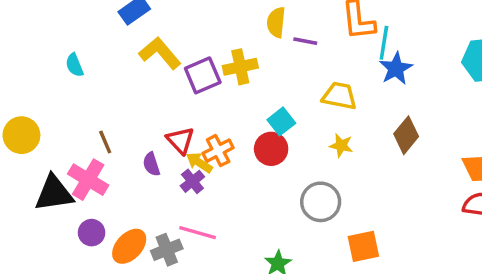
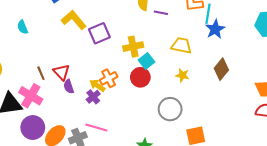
yellow cross: (240, 67) -> (133, 47), moved
red triangle: (180, 140) -> (61, 72), moved
purple circle: (92, 233) -> (33, 128), size x1.5

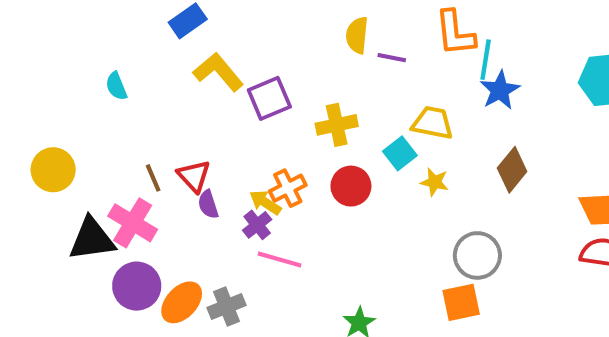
cyan square: (147, 61) -> (400, 153), moved
gray circle: (170, 109) -> (477, 255), moved
pink line: (96, 128) -> (280, 260), moved

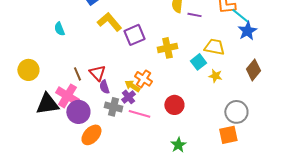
cyan line: (486, 60) -> (240, 16), turned -60
red circle: (351, 186) -> (174, 105), moved
orange cross: (288, 188) -> (143, 79), turned -30
purple circle: (137, 286) -> (78, 112), moved
gray cross: (226, 306) -> (113, 107), moved, turned 36

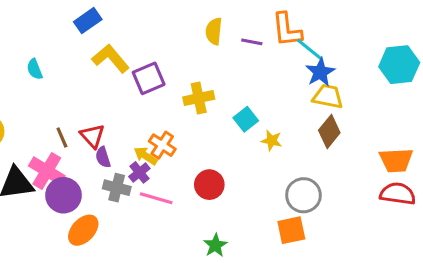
purple line: (194, 15) -> (252, 42), moved
yellow trapezoid: (214, 47) -> (328, 97), moved

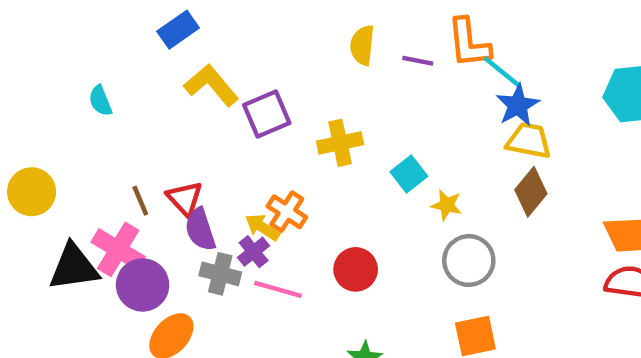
purple semicircle: (103, 157) -> (200, 229), size x1.4
gray circle: (303, 195) -> (469, 261), moved

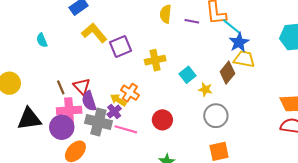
brown diamond: (531, 192) -> (227, 73), moved
pink cross: (118, 249) -> (69, 110), moved, turned -35
gray cross: (220, 274) -> (98, 122), size x1.4

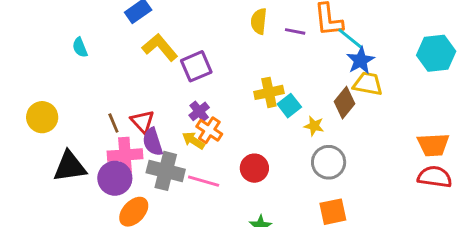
cyan semicircle: (42, 40) -> (80, 47), moved
yellow cross: (155, 60) -> (269, 92), moved
purple cross: (114, 111) -> (199, 111), moved

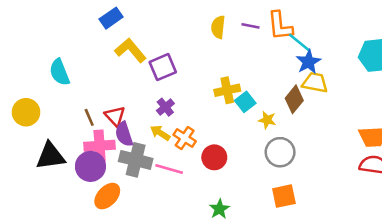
purple line: (295, 31) -> (250, 26), moved
cyan semicircle: (80, 47) -> (60, 72), moved, size x1.5
orange cross: (209, 130) -> (185, 138), moved

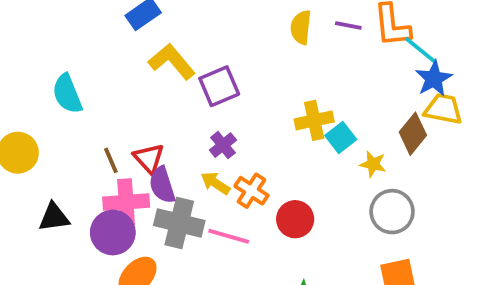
black triangle: (51, 156) -> (54, 217), size x0.7

